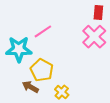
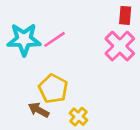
cyan star: (19, 49) -> (24, 39), moved

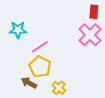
cyan star: (24, 39) -> (18, 30), size x0.7
pink line: (55, 39) -> (40, 47), moved

